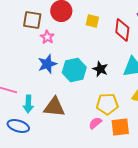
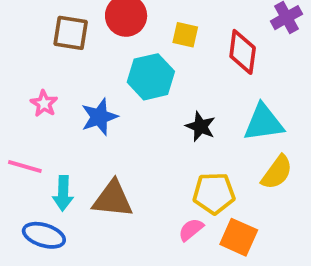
pink star: (47, 37) -> (44, 104), moved
cyan hexagon: (74, 70) -> (151, 77), moved
orange square: (120, 127) -> (239, 237), turned 30

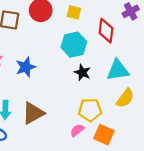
yellow square: (185, 35) -> (74, 12), moved
cyan hexagon: (151, 77) -> (74, 45), moved
brown triangle: (113, 199) -> (33, 113), turned -35

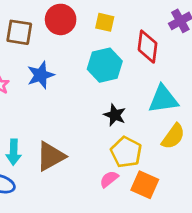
blue star: (26, 67) -> (41, 75), moved
black star: (82, 72) -> (115, 115), moved
yellow pentagon: (90, 110) -> (126, 152), turned 30

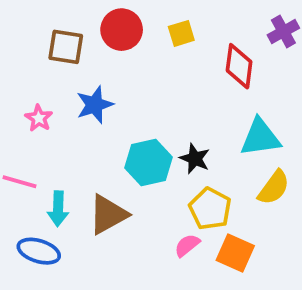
yellow square: (105, 22) -> (181, 33), turned -30
cyan hexagon: (105, 65) -> (149, 162), moved

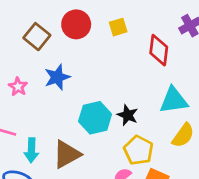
brown square: (66, 47) -> (37, 37), turned 30

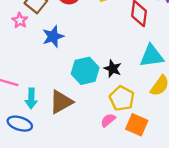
pink star: (18, 87) -> (20, 20), moved

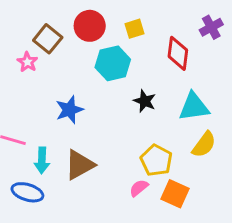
blue star: (53, 36) -> (69, 110), moved
black star: (113, 69) -> (145, 101), moved
cyan hexagon: (85, 71) -> (113, 63), moved

